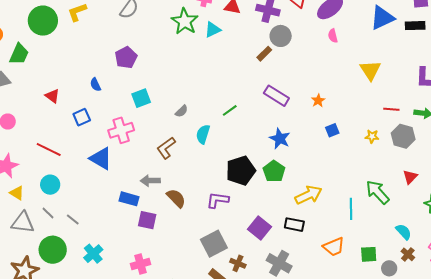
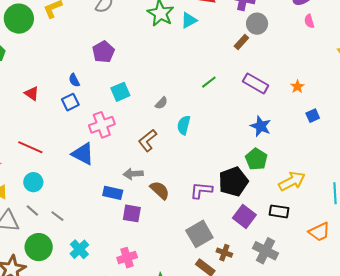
green line: (230, 110) -> (209, 82), moved
blue square: (82, 117) -> (70, 102), moved
black pentagon: (241, 171) -> (233, 182), moved

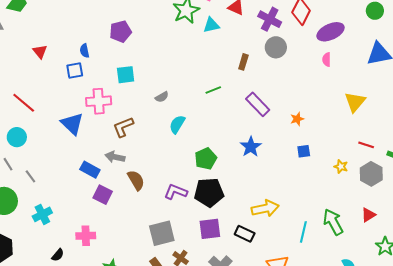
brown rectangle: (241, 42) -> (243, 62), moved, turned -42
brown L-shape: (148, 140) -> (123, 127), moved
green pentagon: (256, 159) -> (206, 159), moved
purple square: (244, 216) -> (210, 229), turned 30

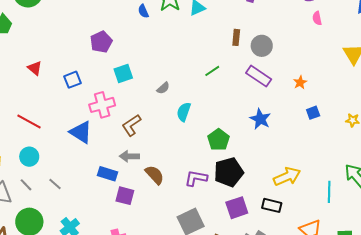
purple pentagon: (121, 32) -> (101, 42), moved
gray circle: (276, 47) -> (262, 46), moved
blue semicircle: (84, 51) -> (143, 11), moved
gray line: (30, 176) -> (55, 184), moved

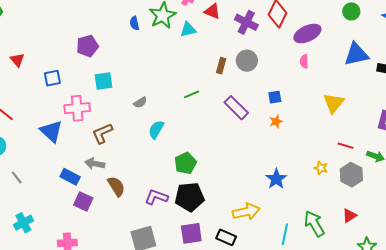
gray circle: (262, 46) -> (247, 61), moved
blue square: (313, 113) -> (275, 97), moved
blue star: (260, 119) -> (276, 179), moved

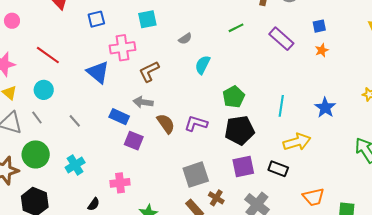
gray line: (17, 178) -> (75, 121), moved
purple L-shape: (156, 197) -> (196, 123), moved
cyan line: (285, 234) -> (281, 106), moved

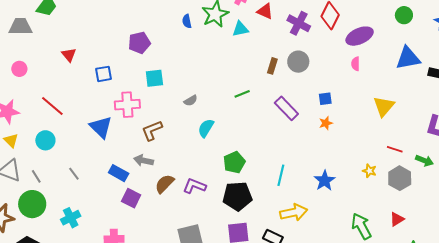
gray line: (37, 118) -> (36, 176), moved
brown semicircle: (166, 124) -> (164, 184), turned -105

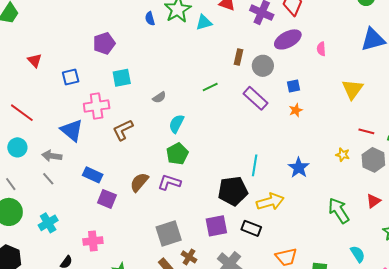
purple ellipse: (360, 36) -> (288, 39), moved
gray circle: (298, 62) -> (263, 66), moved
gray arrow: (144, 161) -> (52, 156), moved
green pentagon: (234, 162) -> (177, 154), moved
black pentagon: (237, 196) -> (233, 191), moved

